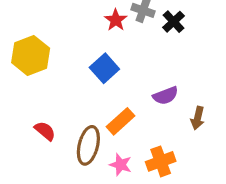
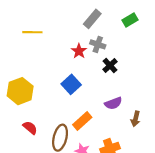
black cross: (174, 22) -> (110, 65), moved
yellow hexagon: (31, 55) -> (20, 91), moved

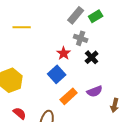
green rectangle: (130, 20) -> (96, 16), moved
red star: (79, 51) -> (64, 53), moved
orange rectangle: (82, 121) -> (69, 96), moved

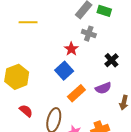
green rectangle: (96, 16) -> (104, 11), turned 48
black cross: (92, 57) -> (111, 60), moved

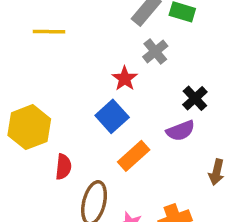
gray cross: (89, 34) -> (155, 51), turned 32
purple semicircle: (103, 88) -> (180, 131), moved
red semicircle: (26, 111) -> (63, 167), moved, turned 56

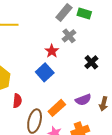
purple semicircle: (180, 131) -> (83, 100), moved
orange rectangle: (134, 156) -> (57, 108), moved

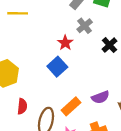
black cross: (91, 62) -> (110, 45), moved
red semicircle: (17, 101) -> (22, 106), moved

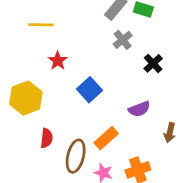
red star: (65, 43) -> (58, 61), moved
purple semicircle: (100, 97) -> (139, 109), moved

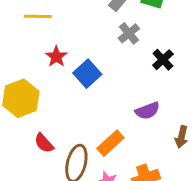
blue square: (89, 90) -> (87, 74), moved
red semicircle: (47, 138) -> (44, 143), turned 132

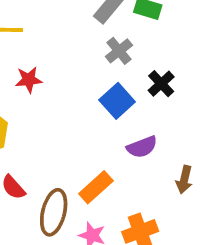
red star: (56, 57) -> (29, 80), turned 30
blue square: (87, 74) -> (117, 101), moved

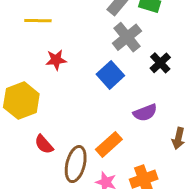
gray cross: (119, 51) -> (127, 37), size x1.4
blue square: (117, 101) -> (110, 75), moved

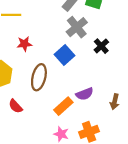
purple semicircle: (145, 113) -> (85, 94), moved
brown ellipse: (76, 164) -> (39, 77), moved

